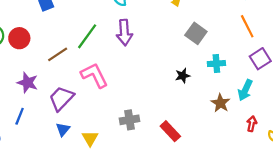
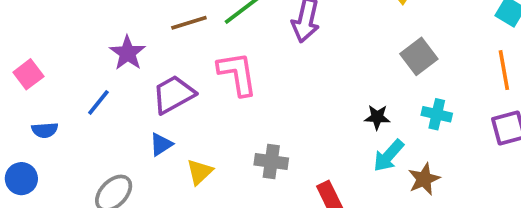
cyan arrow: (245, 90) -> (389, 156), moved

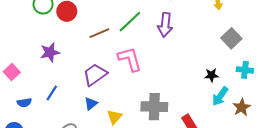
purple star: (128, 53) -> (50, 52), moved, turned 30
blue line: (98, 102) -> (52, 93), moved
gray cross: (271, 162) -> (154, 107), size x1.4

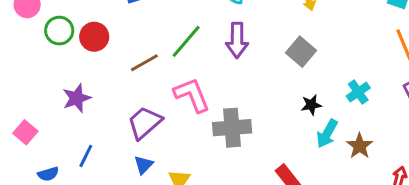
gray square: (231, 38) -> (301, 52), moved
cyan cross: (245, 70) -> (358, 92), turned -35
gray cross: (154, 107) -> (232, 128), moved

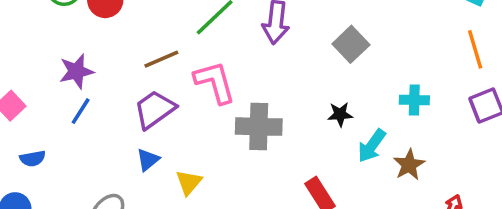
brown line: (144, 63) -> (161, 59), moved
cyan cross: (358, 92) -> (414, 100), turned 30
black star: (311, 105) -> (340, 114), moved
blue line: (86, 156) -> (81, 111), moved

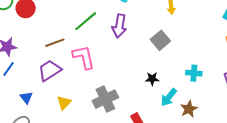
gray cross: (259, 127) -> (105, 99), moved, turned -30
blue triangle: (148, 160) -> (26, 98), moved, turned -32
yellow triangle: (189, 182) -> (64, 103), moved

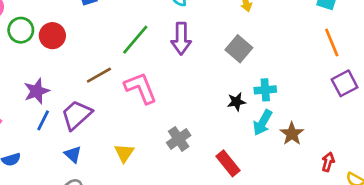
purple trapezoid: (50, 70) -> (76, 115), moved
cyan cross: (194, 73) -> (265, 90), moved
gray cross: (105, 99) -> (179, 139), size x0.7

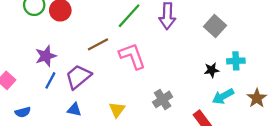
cyan arrow: (263, 123) -> (223, 96), moved, turned 30
blue triangle: (73, 154) -> (74, 110), turned -32

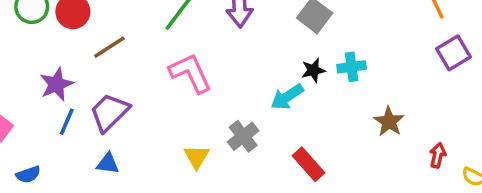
brown line: (98, 44) -> (109, 47), moved
black star: (212, 70) -> (313, 70), moved
cyan arrow: (223, 96) -> (287, 97), moved
yellow triangle: (117, 110) -> (197, 157), moved

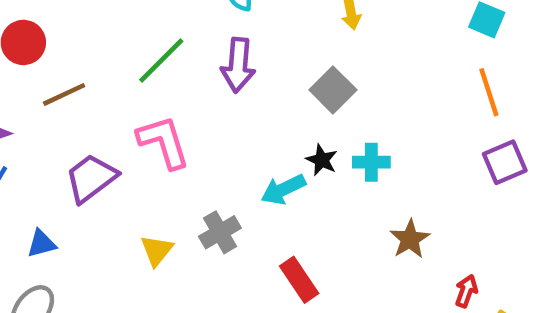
black star: (313, 70) -> (322, 160), turned 30
purple trapezoid: (110, 112) -> (91, 178), moved
blue triangle: (108, 164) -> (41, 244), turned -30

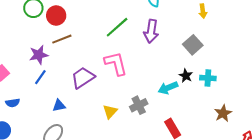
brown line: (64, 94) -> (62, 39), moved

